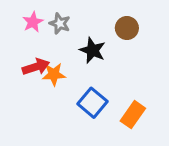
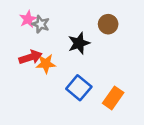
gray star: (60, 24) -> (41, 24), moved
black star: (93, 50) -> (79, 43), turned 30

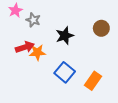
pink star: (28, 19) -> (15, 10), moved
brown circle: (108, 24) -> (101, 28), moved

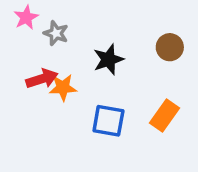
blue square: (65, 72) -> (108, 121), turned -30
orange rectangle: (93, 81) -> (165, 116), moved

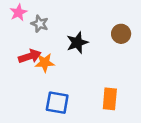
orange rectangle: (165, 116) -> (110, 99), moved, turned -30
blue square: (108, 121) -> (57, 103), moved

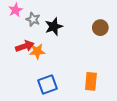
black star: (77, 43) -> (54, 27), moved
blue square: (57, 103) -> (48, 84), turned -30

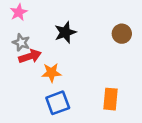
gray star: (33, 19) -> (21, 42), moved
orange star: (37, 51) -> (51, 73), moved

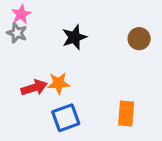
gray star: (21, 42) -> (17, 33), moved
red arrow: (30, 56) -> (34, 88), moved

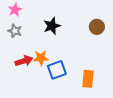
gray star: (17, 33) -> (15, 31), moved
blue square: (66, 118) -> (57, 70), moved

